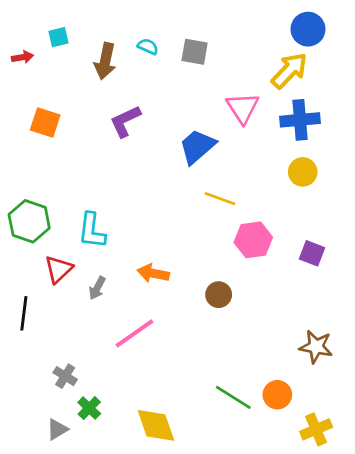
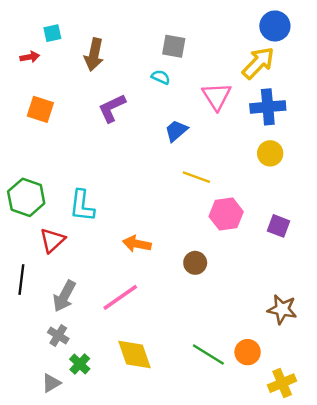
cyan semicircle: (148, 46) -> (161, 77), moved
red arrow: (22, 57) -> (30, 57), moved
blue trapezoid: (197, 147) -> (176, 131), size x0.7
gray arrow: (97, 288) -> (64, 296), moved, size x1.5
yellow diamond: (156, 425) -> (134, 355), moved

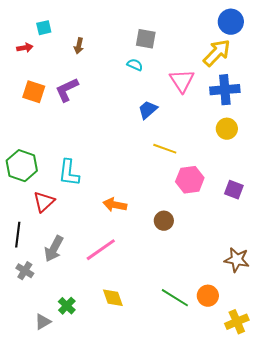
brown arrow: (94, 55) -> (79, 46), size x0.6
purple L-shape: (112, 108) -> (67, 90), moved
gray cross: (58, 335) -> (25, 271), moved
yellow diamond: (134, 355) -> (113, 298), size x0.7

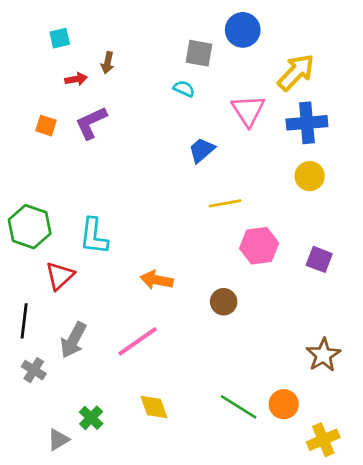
blue circle: (231, 22) -> (243, 30), moved
red arrow: (25, 48) -> (76, 79), moved
orange square: (34, 92) -> (46, 126), size x0.7
yellow line: (165, 149) -> (225, 203), turned -30
brown star: (237, 260) -> (323, 355), turned 30

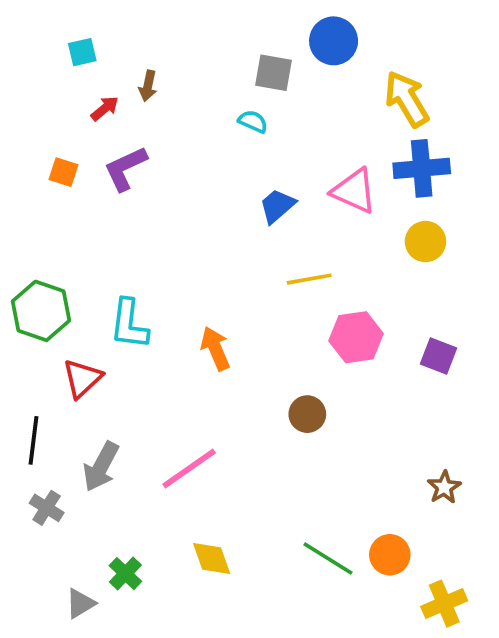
yellow arrow: (296, 72) -> (407, 99), turned -75
red arrow: (76, 79) -> (105, 108), turned -30
pink triangle: (248, 111) -> (354, 191), moved, turned -33
orange arrow: (157, 280) -> (215, 348), moved, turned 56
brown star: (323, 355) -> (444, 487), size x0.7

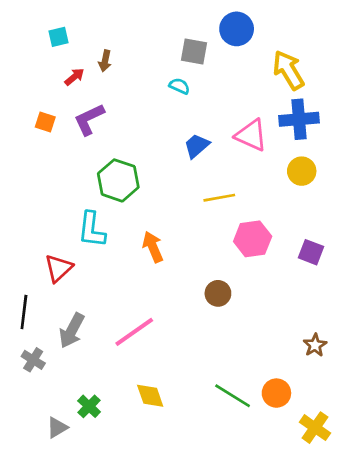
green hexagon: (41, 311) -> (118, 180), moved
yellow cross: (444, 604) -> (315, 428), turned -32

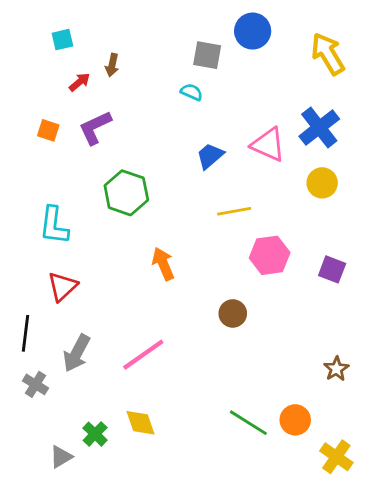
yellow arrow: (288, 70) -> (328, 54), moved
blue cross: (299, 119) -> (319, 128), turned -33
cyan L-shape: (92, 230) -> (54, 225), moved
yellow diamond: (150, 396) -> (140, 423), moved

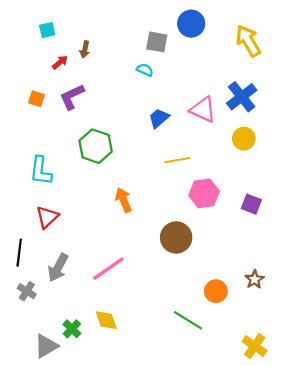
brown circle: (233, 313) -> (176, 237), size x1.5
orange circle: (295, 420) -> (216, 291), moved
gray triangle: (61, 457) -> (46, 346), size x1.4

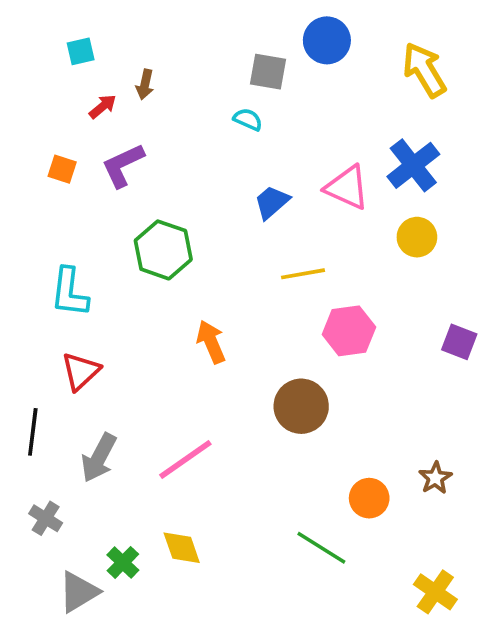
purple square: (251, 204) -> (459, 342), moved
gray cross: (27, 291) -> (46, 518), moved

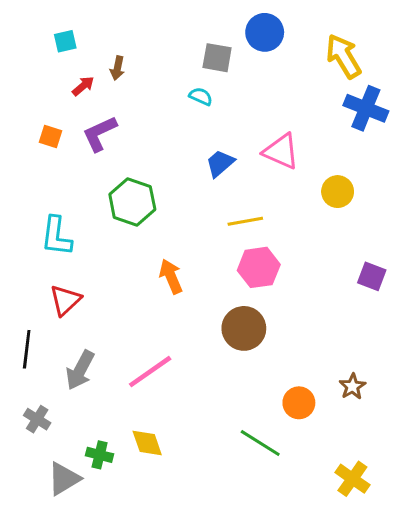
blue cross: (413, 165) -> (366, 108), moved, turned -30
pink hexagon: (349, 331) -> (259, 267), moved
green cross: (123, 562) -> (100, 455), turned -30

